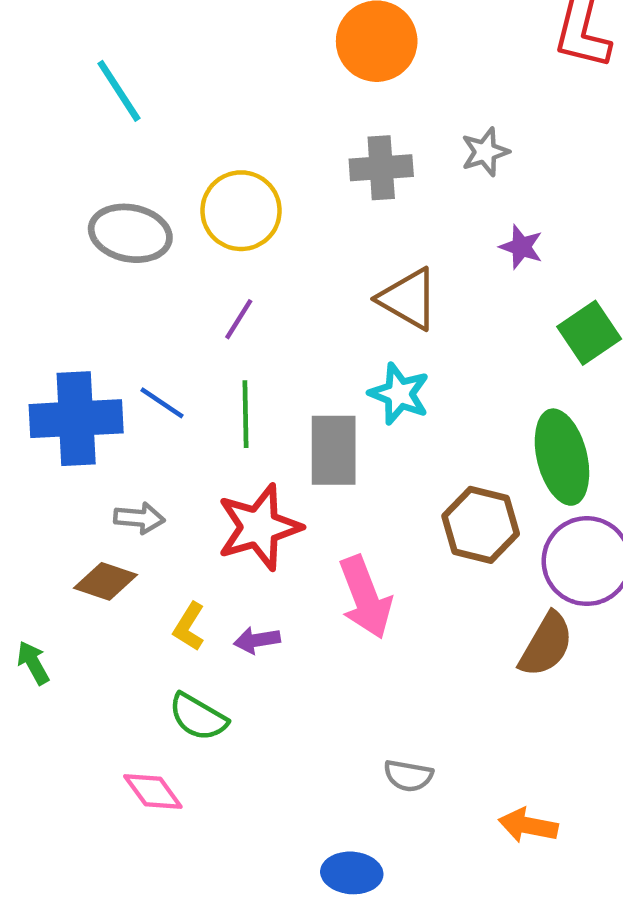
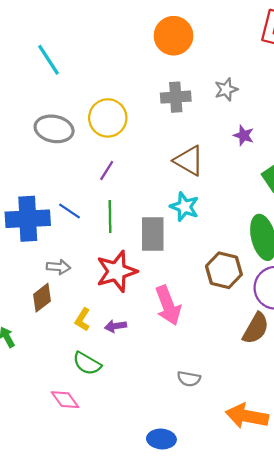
brown diamond: (105, 581) -> (42, 298), turned -56
gray semicircle: (408, 776) -> (189, 379), moved
orange arrow: (528, 825) -> (247, 416), size x1.5

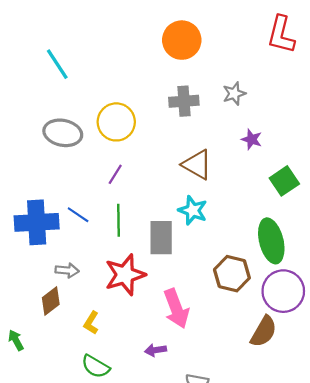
purple arrow: (115, 326) -> (156, 350), moved

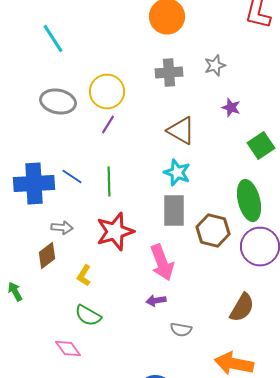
purple line: (115, 174) -> (108, 124), moved
gray rectangle: (161, 238) -> (174, 210), moved
brown semicircle: (264, 332) -> (242, 308), moved
purple arrow: (156, 350) -> (156, 300), moved

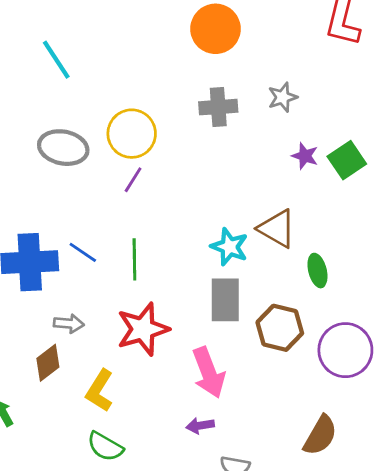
brown triangle: (181, 130) -> (277, 229), moved
green square: (261, 146) -> (347, 160), moved
green ellipse: (249, 200) -> (317, 271), moved, size x0.6
yellow L-shape: (84, 276) -> (100, 391), size x1.4

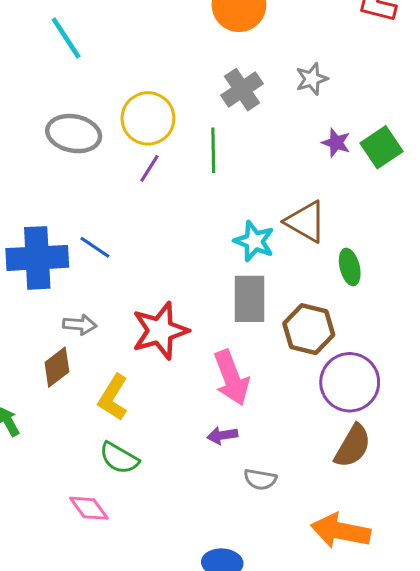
gray cross: (218, 107) -> (242, 90), turned -30
green line: (134, 259) -> (213, 150), moved
purple circle: (345, 350) -> (350, 382), moved

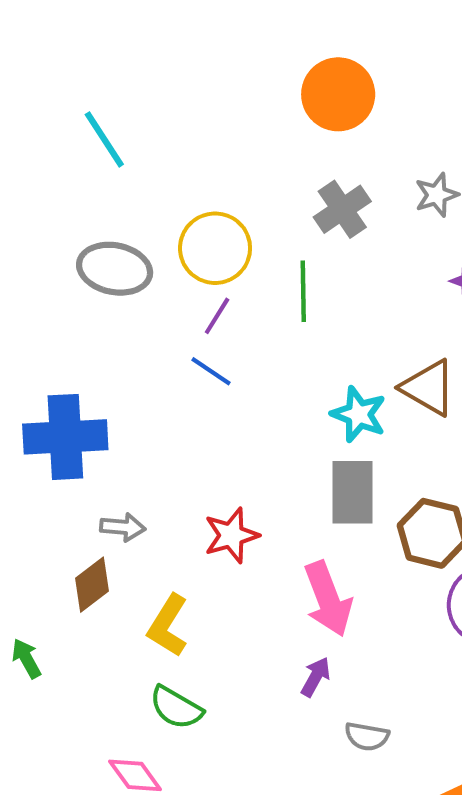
blue line: (95, 247) -> (211, 371), moved
red star: (160, 331) -> (231, 535), size x0.7
purple arrow: (222, 435) -> (316, 677), turned 128

